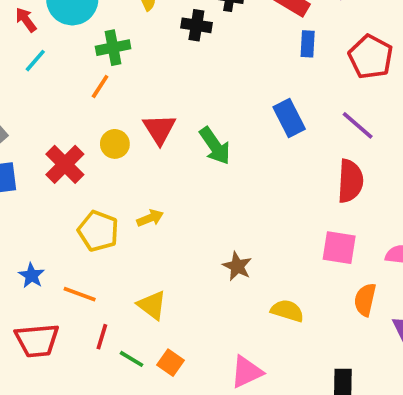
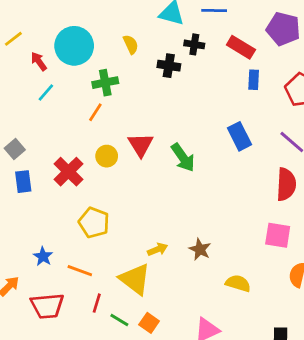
yellow arrow: (150, 218) -> (158, 249), moved
yellow triangle: (152, 305) -> (135, 279), size x1.4

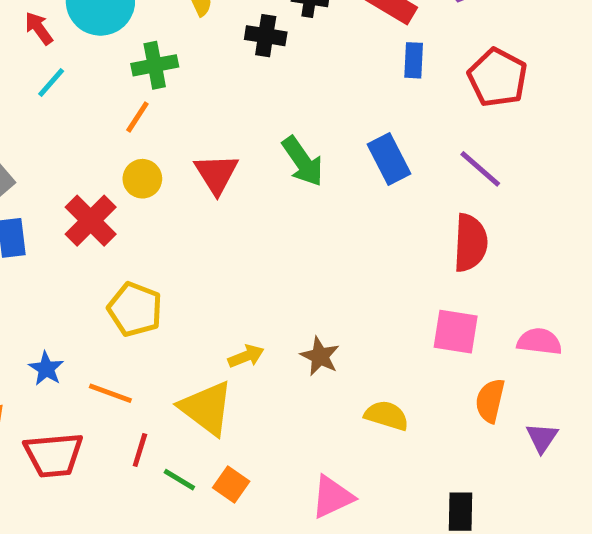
yellow circle: (107, 156) -> (142, 179), moved
green arrow: (183, 158) -> (303, 161), moved

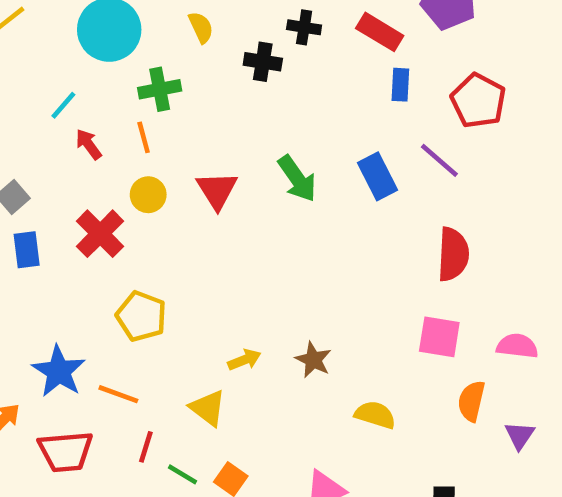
red arrow: (39, 28) -> (89, 144), moved
orange line: (137, 117) -> (144, 137), turned -48
purple line: (480, 169) -> (439, 160), moved
blue star: (46, 369) -> (59, 371), size x1.6
yellow triangle: (207, 408) -> (208, 408), size x0.7

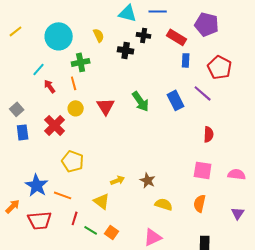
red semicircle: (453, 254) -> (209, 134), size x0.7
orange semicircle: (471, 401) -> (200, 203), moved
yellow semicircle: (375, 415) -> (164, 204), moved

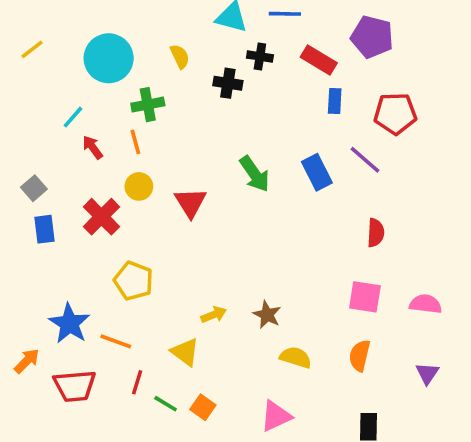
red pentagon: (220, 67) -> (395, 113), turned -30
red triangle: (106, 106) -> (191, 202), moved

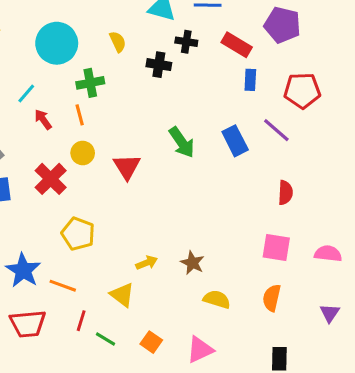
orange square: (203, 407) -> (151, 342), moved

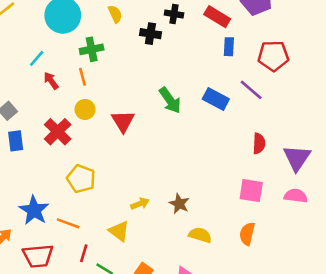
blue rectangle: (235, 141) -> (216, 99), turned -35
purple triangle: (330, 313) -> (297, 158), moved, size x1.6

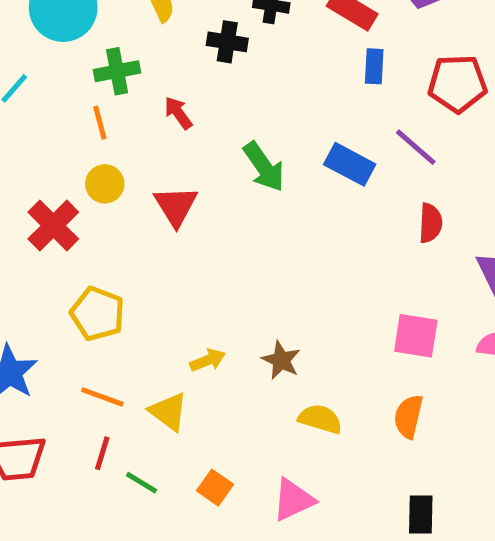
red arrow: (51, 81) -> (178, 113), moved
red semicircle: (259, 143) -> (430, 223), moved
orange line: (68, 223) -> (102, 397), moved

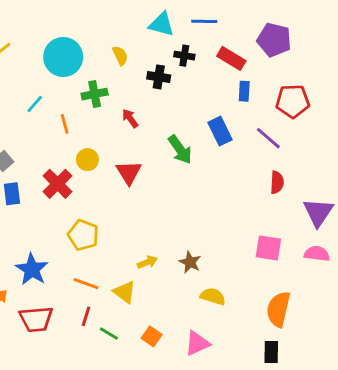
orange line: (100, 123) -> (65, 124), moved
blue rectangle: (350, 164) -> (220, 131), moved, turned 36
orange semicircle: (408, 417) -> (278, 309), moved, size x1.4

